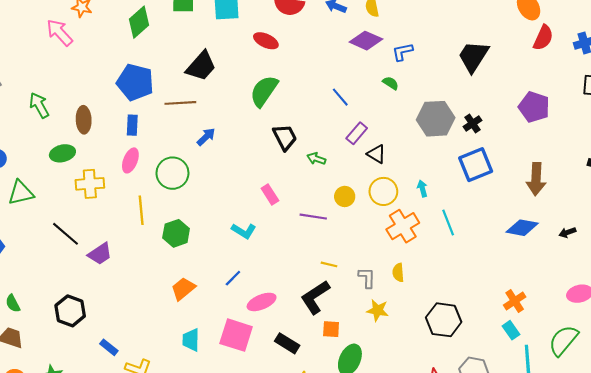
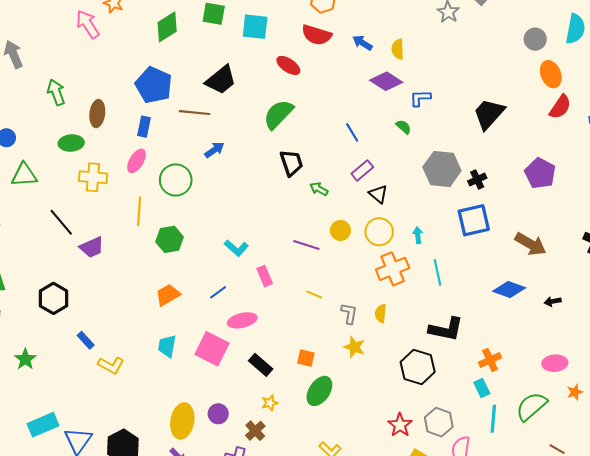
brown arrow: (536, 179) -> (531, 244), turned -72
pink rectangle: (270, 194) -> (265, 276), moved
black L-shape: (315, 297) -> (446, 329), moved, turned -144

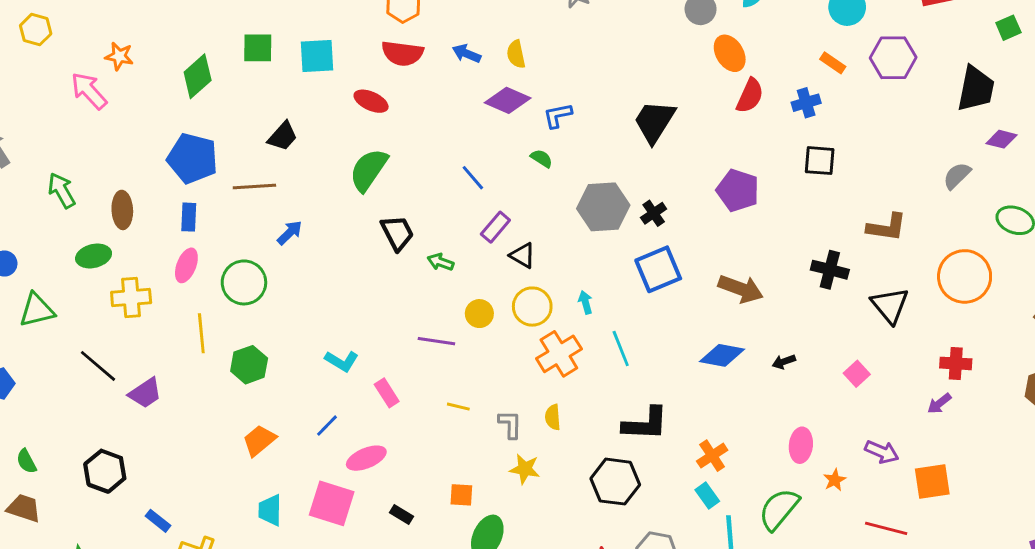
black trapezoid: (221, 80) -> (283, 136), size x0.7
pink ellipse: (555, 363) -> (801, 445), turned -70
black rectangle: (261, 365) -> (401, 514), size x0.7

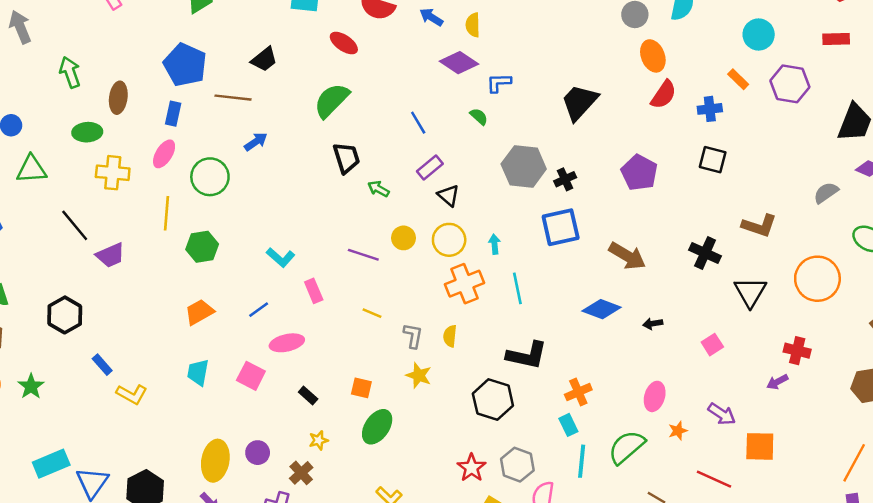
pink square: (332, 503) -> (251, 376), size x0.7

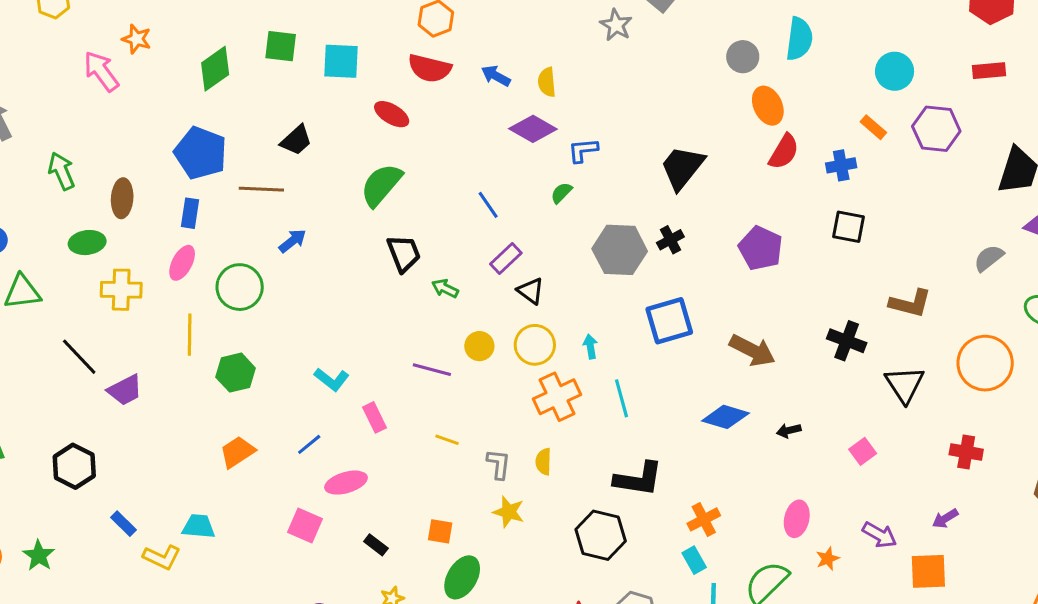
green semicircle: (479, 117) -> (561, 193), turned -84
black cross: (565, 179) -> (670, 240), moved
cyan trapezoid: (198, 372) -> (199, 526), moved, turned 88
purple arrow: (777, 382) -> (945, 518), moved

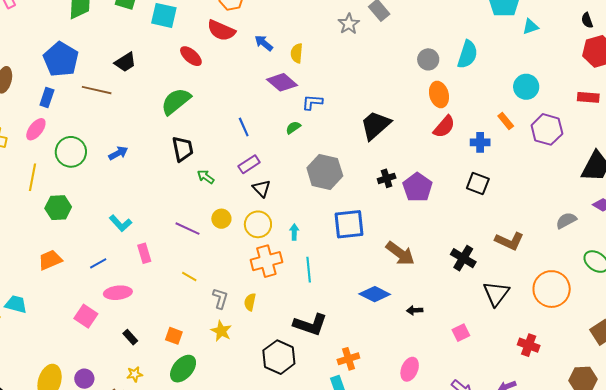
black cross: (670, 240) -> (387, 178), moved
blue arrow: (293, 241) -> (118, 153), moved

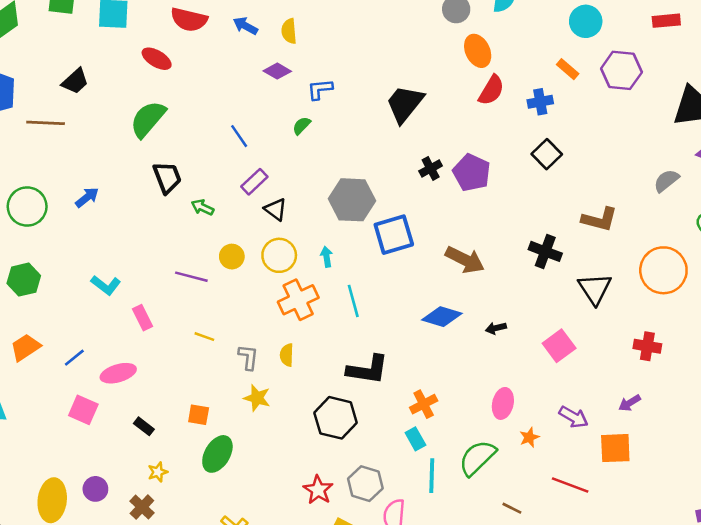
purple diamond: (282, 82) -> (277, 71), size x0.7
gray hexagon: (325, 172) -> (352, 200), moved
black square: (478, 183) -> (547, 154), turned 35
blue line: (98, 263) -> (74, 358), moved
pink square: (461, 333) -> (559, 346), size x1.4

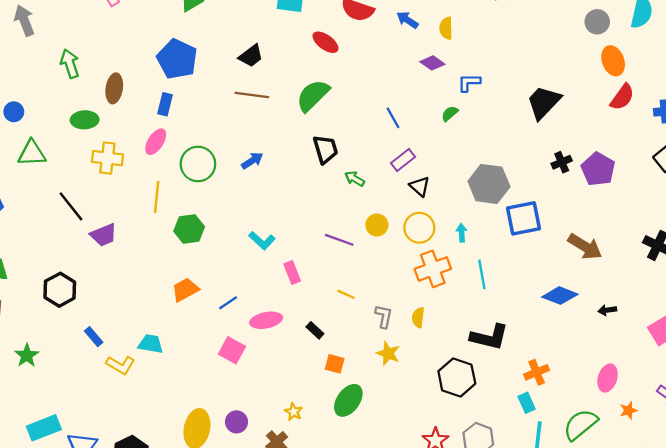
brown line: (46, 123) -> (252, 95), moved
black rectangle: (144, 426) -> (315, 330), moved
yellow star: (158, 472) -> (294, 412), turned -30

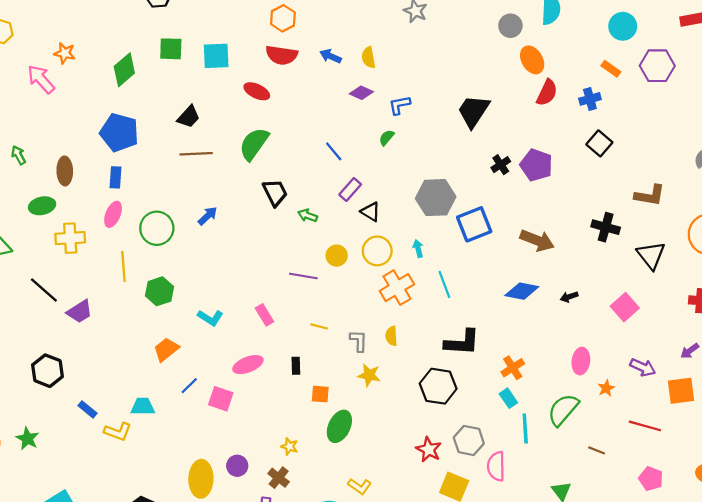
green arrow: (70, 64) -> (18, 155), size x0.7
cyan L-shape: (262, 241) -> (210, 318), moved
blue line: (228, 303) -> (189, 386), moved
black rectangle: (315, 330) -> (296, 366), turned 56

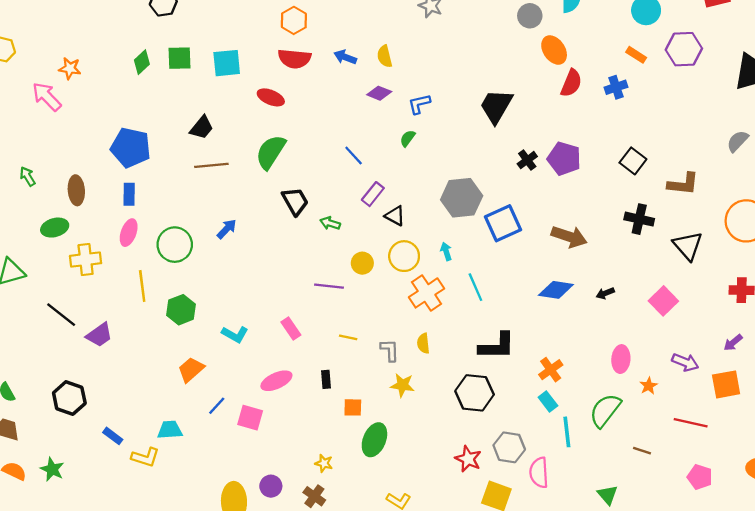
green diamond: (124, 70) -> (142, 62), moved, size x0.7
black square: (599, 143) -> (633, 161), moved

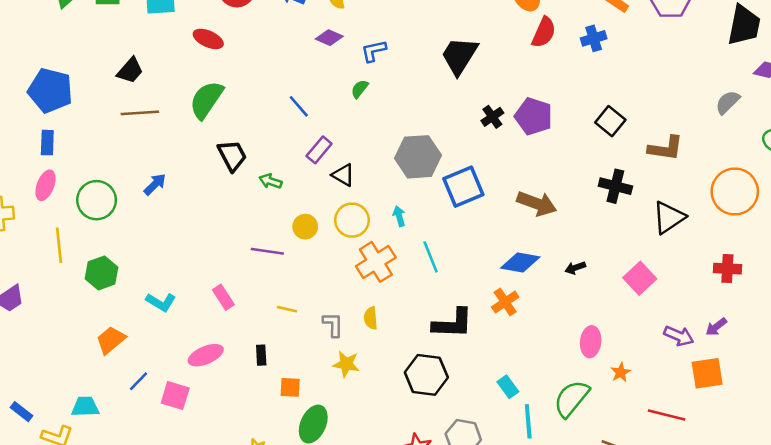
black triangle: (688, 246) -> (669, 217), turned 36
purple arrow: (685, 362) -> (679, 336), moved
orange cross: (551, 370) -> (505, 302), moved

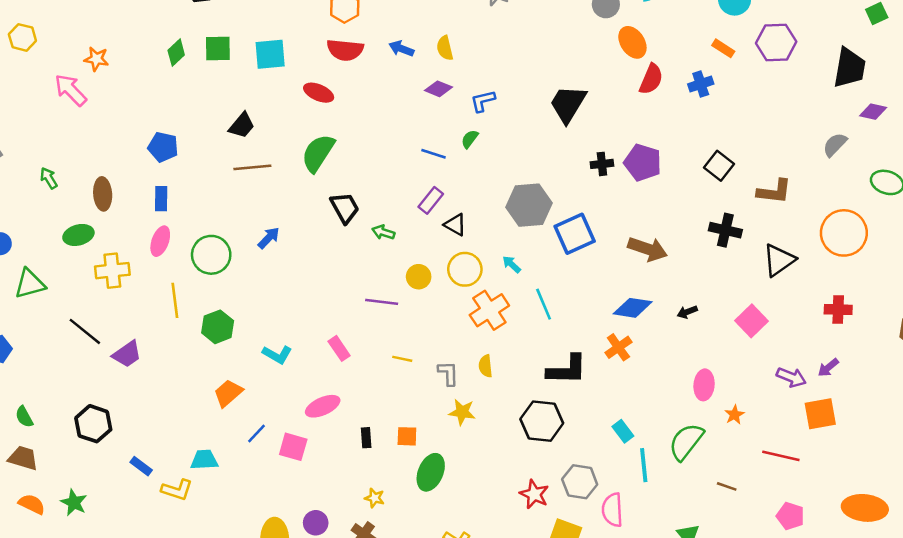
blue pentagon: (50, 91) -> (163, 147), size x0.7
blue line: (299, 106) -> (434, 154), moved, turned -30
black cross: (492, 117) -> (602, 164), turned 30
cyan arrow: (399, 216) -> (512, 264), turned -30
black rectangle: (261, 355) -> (366, 438), moved

